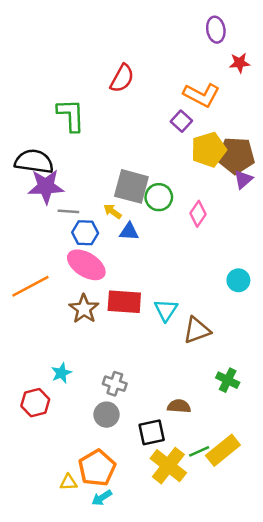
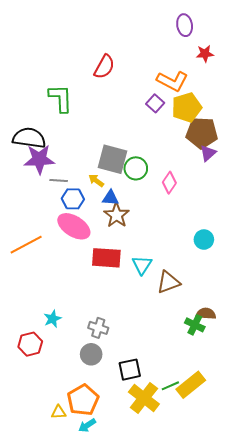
yellow pentagon: (209, 150) -> (187, 107), moved
brown star: (84, 309) -> (117, 215), moved
brown semicircle: (179, 406) -> (206, 314), moved

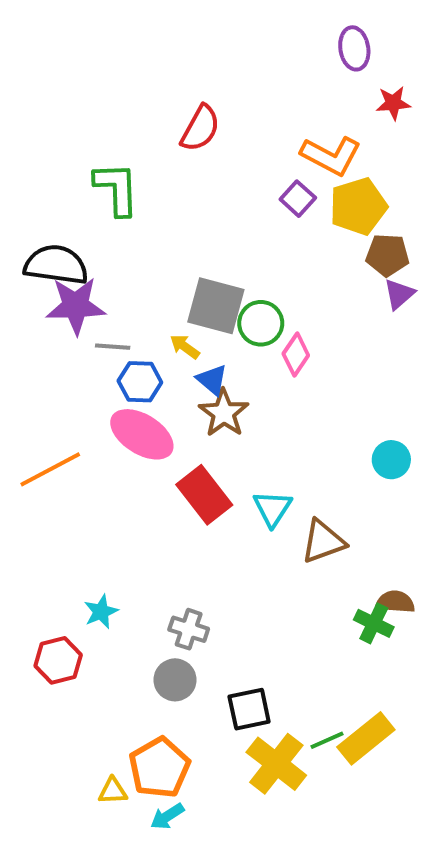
brown pentagon: (202, 133) -> (387, 255), size x0.7
pink diamond: (169, 183) -> (296, 354), moved
blue triangle: (110, 198) -> (212, 380), turned 36
red rectangle: (106, 258) -> (204, 495), turned 48

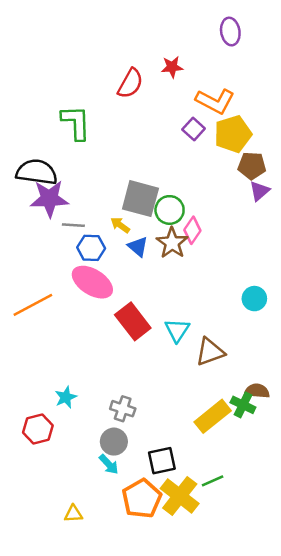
red star: (393, 103) -> (172, 67), moved
brown star: (224, 413) -> (172, 243), moved
yellow rectangle: (366, 738) -> (213, 416), moved
orange pentagon: (159, 768) -> (142, 499), moved
cyan arrow: (167, 816) -> (109, 464), moved, turned -100

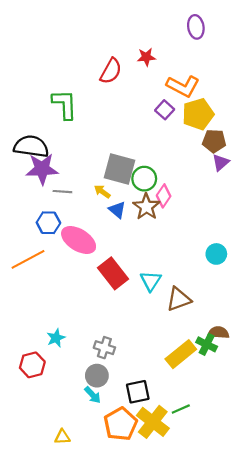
blue hexagon: (91, 248) -> (48, 223), moved

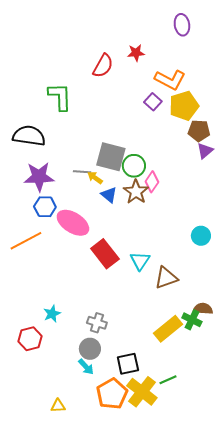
purple star: (42, 169) -> (39, 177), moved
gray line: (62, 192) -> (82, 172), moved

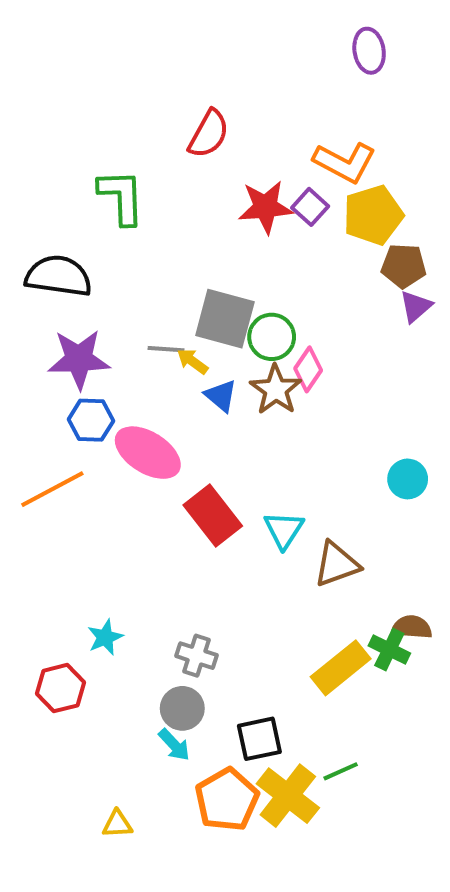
red star: (136, 53) -> (266, 207), moved, size x1.5

